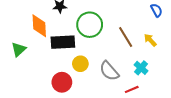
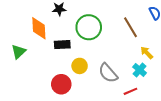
brown line: (126, 37) -> (130, 27), moved
yellow arrow: (150, 40) -> (147, 53), moved
black rectangle: (63, 42) -> (62, 45), size x0.7

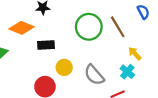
green circle: (89, 27) -> (89, 27), moved
orange diamond: (39, 28) -> (21, 28), turned -65

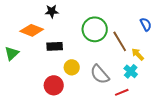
blue semicircle: (143, 12) -> (146, 24), moved
brown line: (118, 27) -> (120, 41), moved

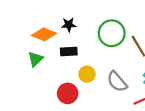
black star: (52, 11) -> (69, 25), moved
green triangle: (12, 53) -> (35, 59), moved

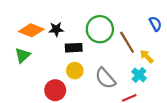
black star: (69, 25) -> (56, 29), moved
black rectangle: (69, 52) -> (74, 48), moved

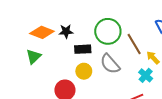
gray semicircle: (105, 78) -> (110, 64), moved

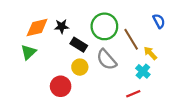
orange diamond: (42, 32) -> (37, 27), turned -35
black rectangle: (83, 49) -> (79, 45), turned 35

